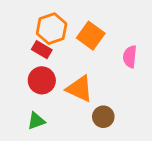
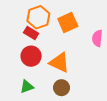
orange square: (91, 36) -> (68, 22), turned 30
brown circle: (103, 117) -> (61, 88), moved

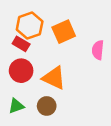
brown circle: (61, 88) -> (47, 106), moved

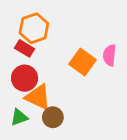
orange square: (64, 32) -> (83, 62), moved, turned -30
orange triangle: (54, 78) -> (38, 97), moved

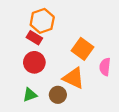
pink semicircle: (110, 55) -> (105, 67), moved
orange triangle: (38, 97) -> (74, 78), moved

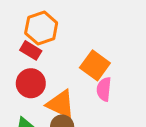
pink semicircle: (105, 67) -> (104, 89), moved
orange triangle: (74, 78) -> (61, 104), moved

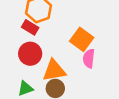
orange triangle: (61, 104) -> (54, 70), turned -35

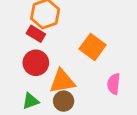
pink semicircle: (89, 58) -> (114, 84), moved

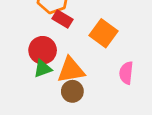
red rectangle: (36, 34) -> (62, 19), moved
green triangle: (31, 101) -> (43, 69), moved

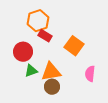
red circle: (43, 50) -> (23, 52), moved

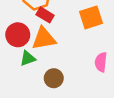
orange square: (74, 46) -> (91, 17), moved, turned 36
orange triangle: (51, 72) -> (44, 39), moved

